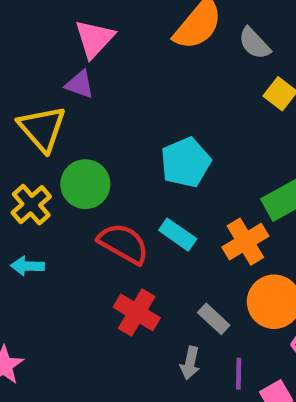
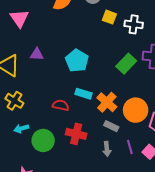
purple triangle: (80, 84) -> (37, 54), moved
green circle: (85, 184) -> (43, 140), moved
orange cross: (245, 242) -> (107, 102), moved
red semicircle: (123, 244) -> (61, 105), size x0.7

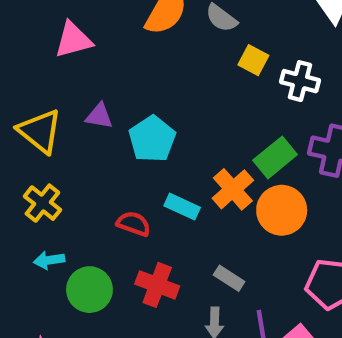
pink triangle: (19, 18) -> (73, 40), turned 42
cyan pentagon: (77, 61) -> (152, 139), moved
orange cross: (107, 102) -> (233, 189), moved
orange circle: (136, 110) -> (282, 210), moved

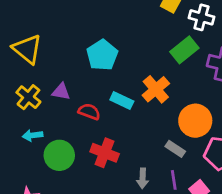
purple triangle: (99, 116) -> (61, 92), moved
green rectangle: (275, 157) -> (184, 50), moved
orange circle: (282, 210) -> (195, 121), moved
gray rectangle: (229, 278) -> (175, 149), moved

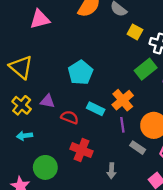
green circle: (59, 155) -> (45, 167), moved
purple line: (174, 180) -> (122, 125), moved

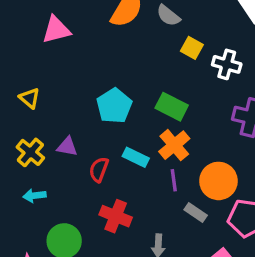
yellow triangle: (21, 67) -> (30, 98), size x0.6
green rectangle: (146, 69) -> (172, 107), moved, turned 65
red semicircle: (70, 117) -> (99, 169), turned -90

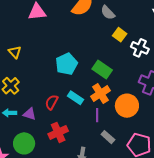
purple triangle: (67, 147) -> (30, 114), moved
orange circle: (218, 181) -> (127, 106), moved
red cross: (116, 216) -> (58, 132), turned 36

